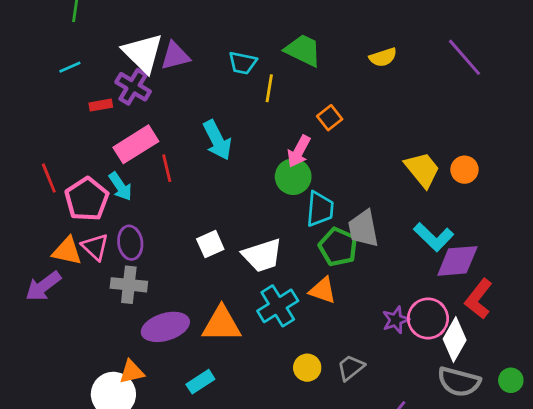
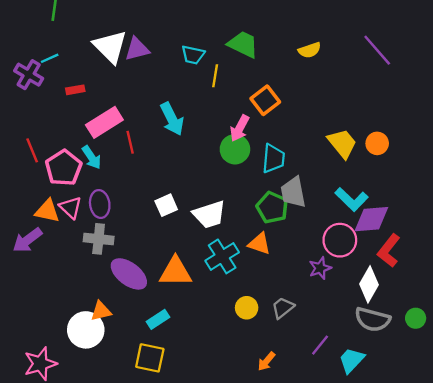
purple cross: (133, 87) -> (29, 75), moved
orange square: (330, 118) -> (265, 100), size x1.4
cyan trapezoid: (320, 209) -> (273, 159), moved
pink circle: (428, 318) -> (340, 240), moved
purple ellipse: (165, 327) -> (129, 274), turned 54

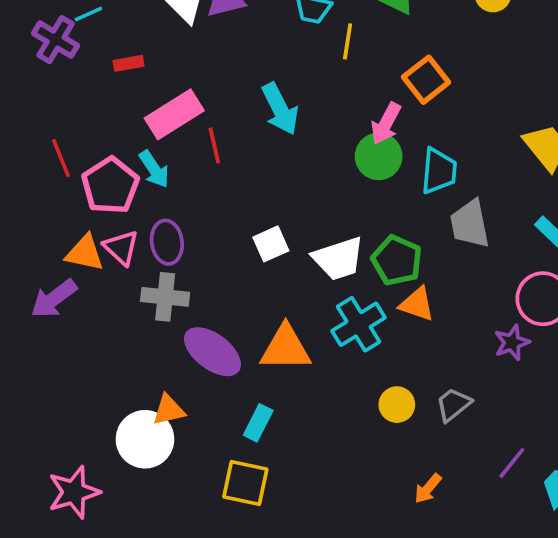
green pentagon: (272, 208) -> (397, 260), moved
cyan rectangle: (158, 319) -> (258, 423), turned -30

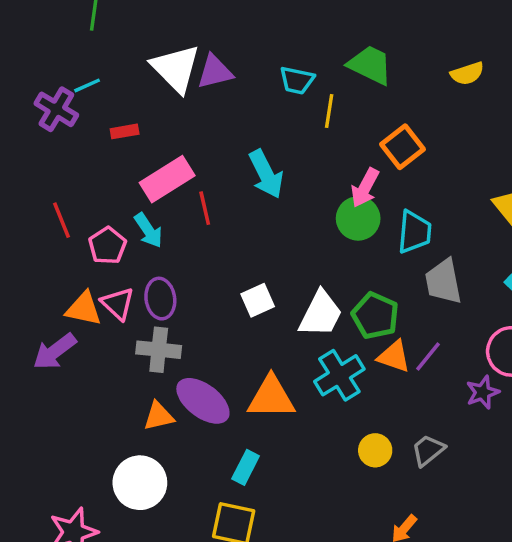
pink pentagon: (110, 186) -> (107, 246), size x0.7
white trapezoid: (338, 259) -> (321, 314), turned -45
orange triangle: (169, 410) -> (159, 416), moved
purple line: (512, 463) -> (428, 357), moved

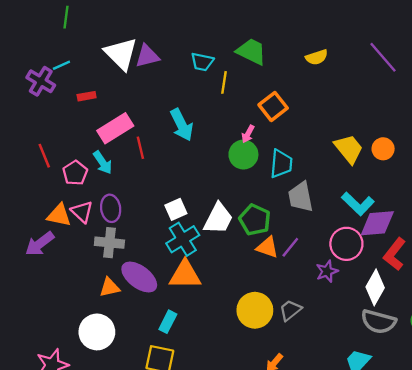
pink arrow: (365, 188) -> (248, 134), size x0.7
cyan cross: (339, 375) -> (183, 239), moved
yellow circle: (375, 450) -> (255, 310), size x1.6

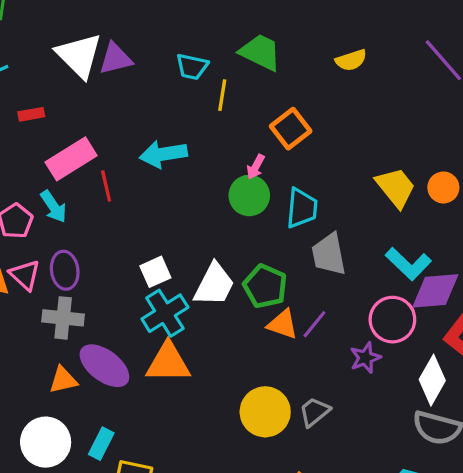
cyan arrow: (182, 125) -> (163, 154), turned 108
cyan rectangle: (168, 322) -> (101, 444), moved

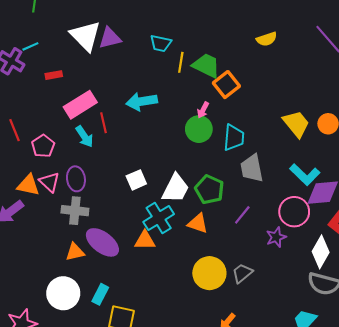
green trapezoid: (260, 52) -> (206, 66), moved
cyan arrow: (54, 207) -> (84, 136), moved
cyan cross: (165, 313) -> (159, 218), moved
orange triangle: (283, 324) -> (198, 223), moved
orange triangle: (168, 363) -> (145, 240), size x0.7

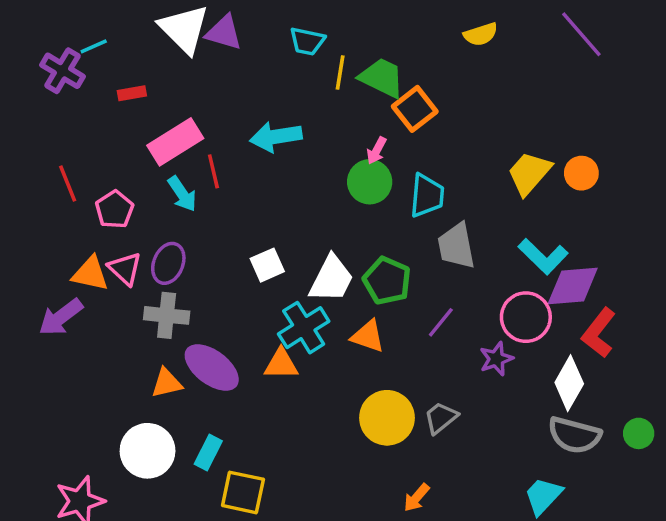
purple triangle: (110, 38) -> (224, 33), turned 30
yellow trapezoid: (296, 124) -> (529, 173), turned -100
purple ellipse: (76, 179) -> (168, 263), turned 30

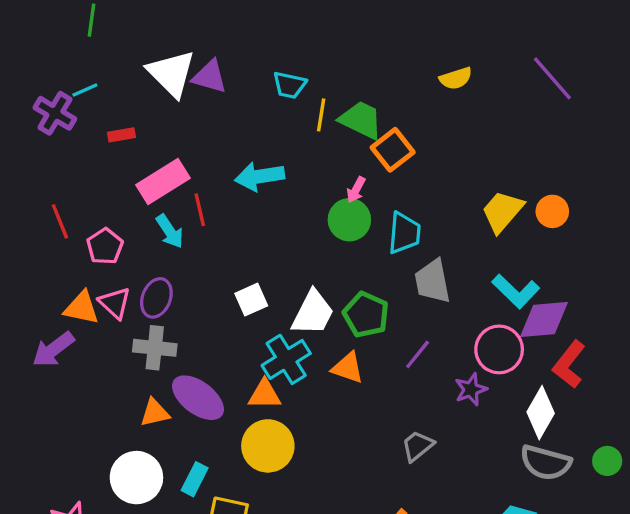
yellow circle: (387, 418) -> (268, 446), moved

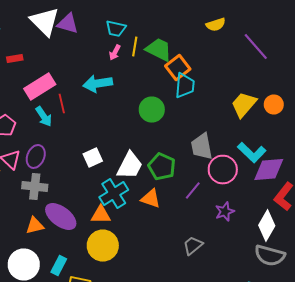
purple line: (552, 78) -> (256, 46), moved
pink arrow: (356, 190) -> (115, 52), moved
cyan trapezoid: (404, 233) -> (185, 86), moved
pink circle: (499, 349) -> (223, 170), moved

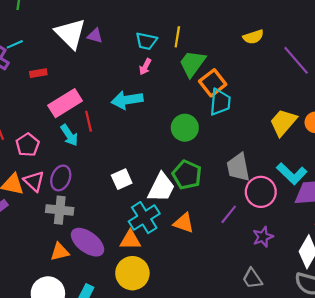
purple triangle: (68, 24) -> (95, 36), size x0.7
yellow line: (135, 46) -> (177, 37), moved
green trapezoid: (159, 50) -> (192, 64), turned -80
green pentagon: (162, 166) -> (187, 175), moved
gray trapezoid: (193, 246) -> (252, 279), moved, turned -85

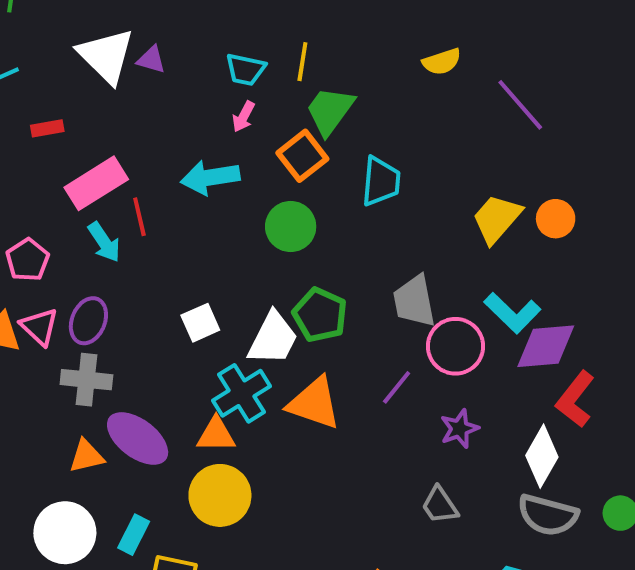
orange square: (213, 83) -> (302, 156), moved
green circle: (185, 128) -> (291, 227), moved
orange triangle: (184, 223) -> (314, 403), size x1.4

